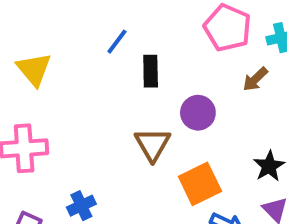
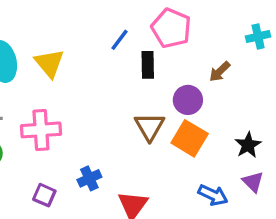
pink pentagon: (228, 28) -> (171, 28), moved
brown arrow: (255, 79) -> (220, 72), moved
orange square: (200, 184) -> (190, 138), moved, turned -33

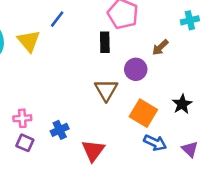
blue line: (119, 40) -> (57, 19), moved
pink cross: (41, 130) -> (22, 118), moved, size x0.6
orange square: (190, 138) -> (143, 113), moved
purple triangle: (253, 182) -> (190, 149), moved

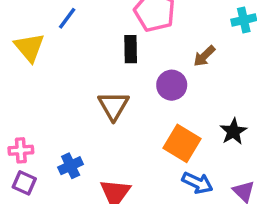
brown triangle: (106, 90) -> (113, 106), moved

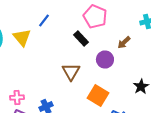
black rectangle: (131, 49) -> (81, 38), turned -42
orange square: (182, 143) -> (98, 96), moved

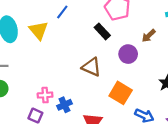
brown triangle: (71, 72) -> (91, 67), turned -36
pink cross: (17, 98) -> (45, 95), moved

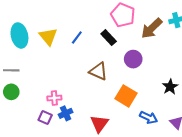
blue line: (62, 12) -> (77, 38), moved
brown arrow: (149, 36) -> (152, 28), moved, size x1.6
blue cross: (64, 105) -> (66, 113), moved

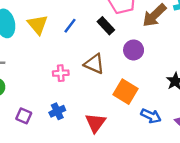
pink cross: (54, 98) -> (61, 73), moved
purple square: (45, 117) -> (24, 116), moved

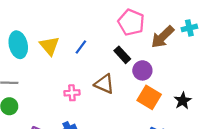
black rectangle: (106, 26) -> (122, 55), moved
orange square: (125, 92) -> (149, 97), moved

